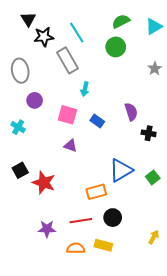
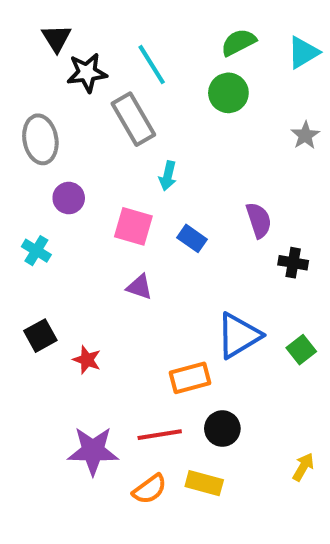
red star: (44, 183) -> (87, 360), size x0.6
purple star: (47, 229) -> (93, 451), size x1.4
orange semicircle: (76, 248) -> (150, 489), turned 144

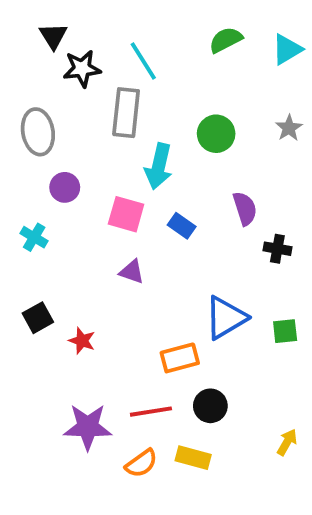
green circle: (228, 93) -> (216, 134), moved
gray rectangle: (133, 119) -> (126, 113), turned 36
cyan arrow: (168, 176) -> (159, 166), size x1.6
green square: (301, 350) -> (285, 331), turned 32

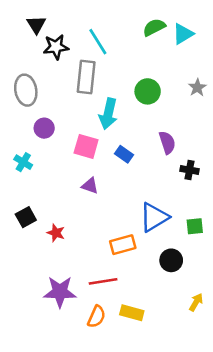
cyan triangle: (287, 49) -> (183, 34), moved
black circle: (210, 406) -> (171, 260), moved
orange semicircle: (141, 463) -> (97, 317), turned -30

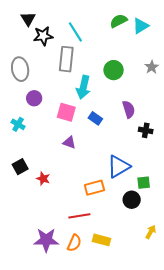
green square: (195, 226) -> (144, 183), moved
purple star: (60, 292) -> (46, 240), moved

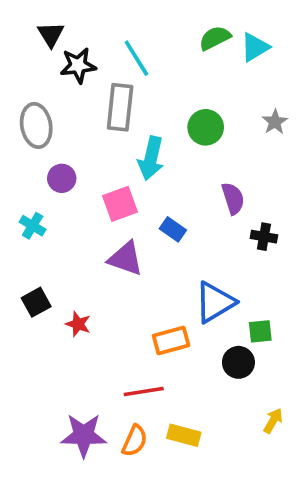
pink square: (66, 112) -> (120, 204), turned -36
blue rectangle: (95, 118) -> (173, 229), moved
purple triangle: (69, 142) -> (125, 259), size x1.5

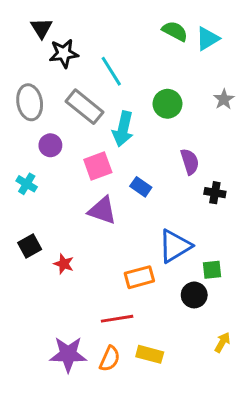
green semicircle: (215, 38) -> (175, 31), turned 55
cyan line: (136, 58) -> (111, 71), moved
gray rectangle: (120, 107) -> (84, 107), moved, turned -57

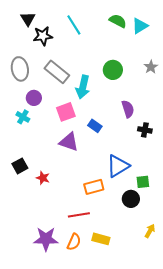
cyan line: (111, 71) -> (74, 25), moved
cyan cross: (27, 184) -> (23, 117), moved

